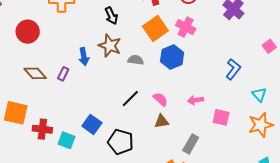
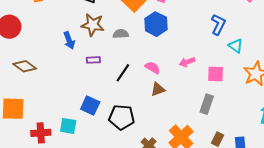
purple rectangle: (63, 74) -> (93, 60), moved, turned 72
cyan triangle: (259, 95) -> (236, 46), moved
red cross: (42, 129) -> (41, 133), moved
gray rectangle: (191, 144) -> (207, 104), moved

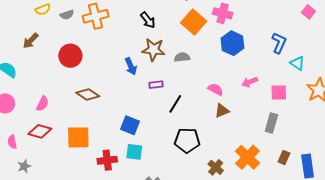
blue hexagon: (156, 24) -> (232, 43), moved
black line: (123, 73) -> (175, 104), moved
blue square: (90, 106) -> (130, 125), moved

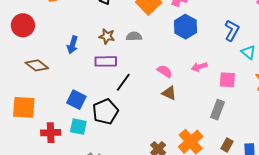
brown star: (153, 50) -> (107, 36), moved, size x0.7
blue arrow: (131, 66) -> (72, 45), moved, turned 36
purple rectangle: (156, 85) -> (106, 61), size x1.5
brown triangle: (222, 111) -> (169, 93), turned 42
black pentagon: (187, 140) -> (105, 112), moved, turned -30

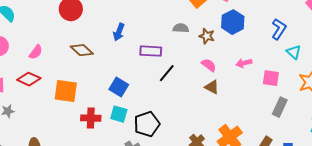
brown star: (107, 36) -> (207, 36), moved
gray rectangle: (217, 110) -> (280, 107), moved
black pentagon: (105, 112) -> (147, 124), moved

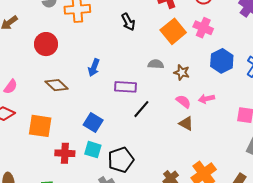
blue hexagon: (233, 22) -> (222, 61), moved
pink arrow: (244, 63) -> (206, 99), moved

